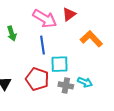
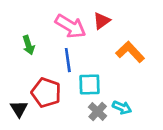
red pentagon: (37, 79) -> (46, 93), moved
gray cross: (66, 85) -> (98, 112), turned 32

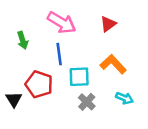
red triangle: (102, 21) -> (108, 24), moved
orange L-shape: (130, 52) -> (113, 64), moved
cyan arrow: (122, 107) -> (124, 98), moved

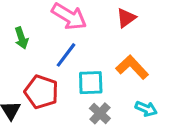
blue line: (59, 54) -> (66, 55), turned 45

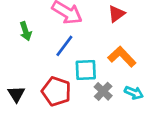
red pentagon: (41, 92) -> (56, 91), moved
gray cross: (100, 113) -> (103, 91), moved

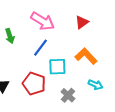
gray cross: (103, 91) -> (68, 95), moved

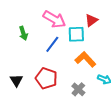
orange L-shape: (86, 56) -> (85, 59), moved
cyan square: (57, 67) -> (76, 34), moved

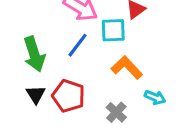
green arrow: (23, 33) -> (34, 54), moved, size x1.6
black triangle: (16, 80) -> (36, 94), moved

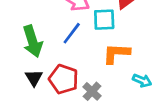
orange L-shape: (127, 68) -> (116, 53), turned -44
gray cross: (116, 112) -> (92, 91), moved

